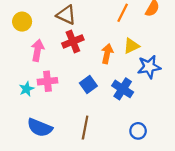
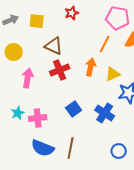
orange arrow: (107, 54) -> (91, 67), moved
pink cross: (47, 81) -> (38, 118), moved
blue semicircle: (40, 128) -> (43, 148), moved

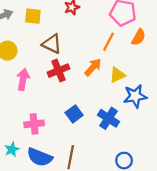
orange arrow: (91, 67) -> (93, 67), turned 30
cyan star: (18, 113) -> (12, 149), moved

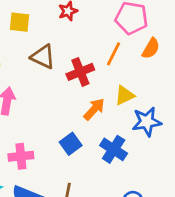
orange arrow: (93, 67) -> (94, 109), moved
red cross: (59, 71) -> (80, 72), moved

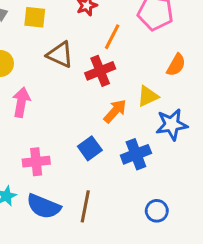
orange semicircle: (151, 48) -> (176, 65), moved
orange line: (114, 54) -> (112, 37), moved
blue cross: (114, 149) -> (136, 154), turned 36

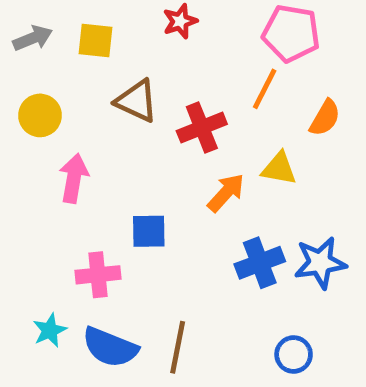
orange line: (112, 37) -> (265, 89), moved
yellow triangle: (148, 96) -> (279, 169), turned 35
blue star: (172, 124) -> (320, 263), moved
blue square: (90, 148) -> (149, 231), moved, turned 35

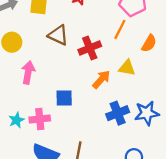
cyan star: (50, 330) -> (16, 120), moved

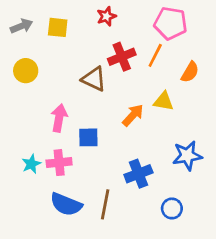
brown triangle: (58, 35) -> (94, 79), moved
red cross: (90, 48) -> (122, 57), moved
pink arrow: (28, 72) -> (59, 118), moved
blue cross: (118, 113) -> (138, 174), moved

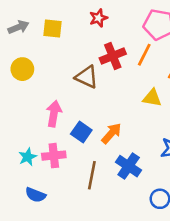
orange arrow: (133, 115) -> (111, 133), moved
blue square: (88, 137) -> (81, 132), turned 36
blue cross: (138, 174) -> (129, 166), turned -35
blue semicircle: (66, 204) -> (35, 195), moved, size x0.7
brown line: (105, 204) -> (92, 175), moved

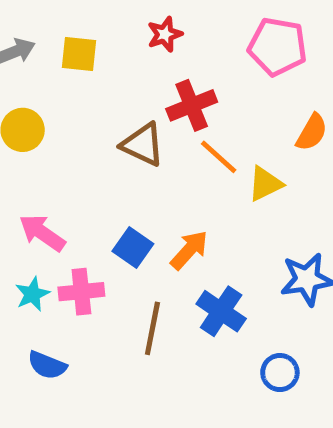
orange line: (144, 55) -> (219, 157), moved, turned -75
yellow triangle: (152, 98) -> (265, 184), turned -36
pink arrow: (54, 114) -> (42, 233), moved, turned -65

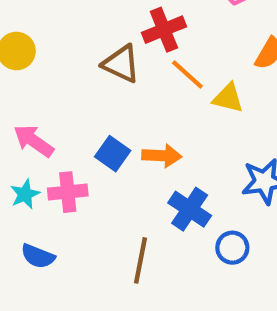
yellow triangle: (265, 184) -> (228, 98), turned 40
orange arrow: (189, 250) -> (162, 156), turned 51
brown line: (152, 328) -> (140, 260), moved
blue circle: (280, 373) -> (232, 248), moved

